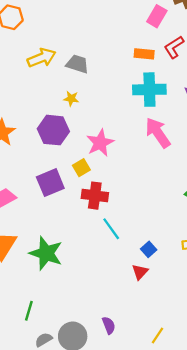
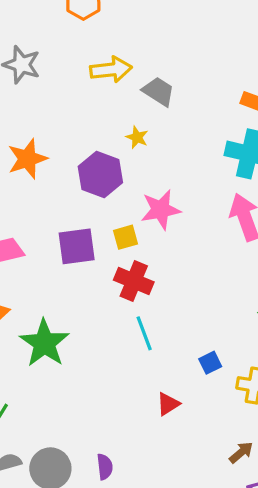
blue square: (149, 249) -> (210, 363), moved

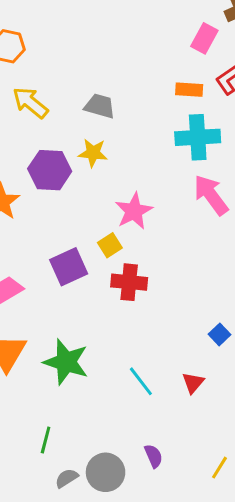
yellow arrow: (111, 70) -> (30, 103), moved, turned -117
yellow star: (137, 137) -> (93, 153), size x1.4
purple hexagon: (100, 174) -> (50, 170), moved
cyan line: (144, 333) -> (141, 381), moved

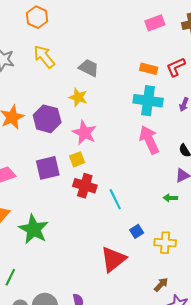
pink rectangle: (204, 38) -> (155, 23), moved, turned 30
purple hexagon: (50, 170) -> (47, 119), moved
pink star: (134, 211) -> (84, 133), moved, turned -30
cyan line: (141, 381) -> (115, 199), moved
red triangle: (193, 383) -> (113, 259), size x1.8

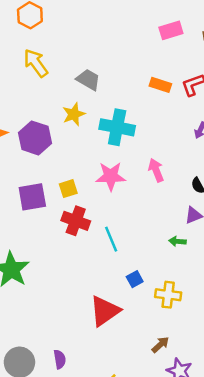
yellow star: (78, 97) -> (74, 114), turned 30
cyan cross: (148, 101) -> (117, 127), moved
pink star: (84, 133) -> (111, 176), moved, turned -30
pink arrow: (149, 140) -> (156, 170), size x0.7

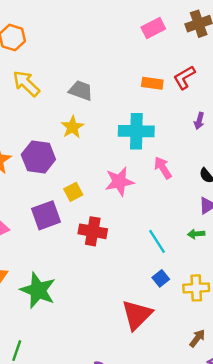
cyan cross: (117, 127) -> (136, 131), moved
yellow square: (68, 189) -> (73, 192), moved
cyan line: (111, 239) -> (157, 241), moved

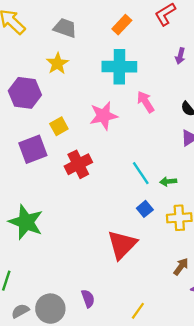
orange rectangle: (152, 83) -> (122, 25), moved, turned -54
red cross: (93, 231) -> (78, 164), turned -36
green arrow: (196, 234) -> (168, 181), moved

